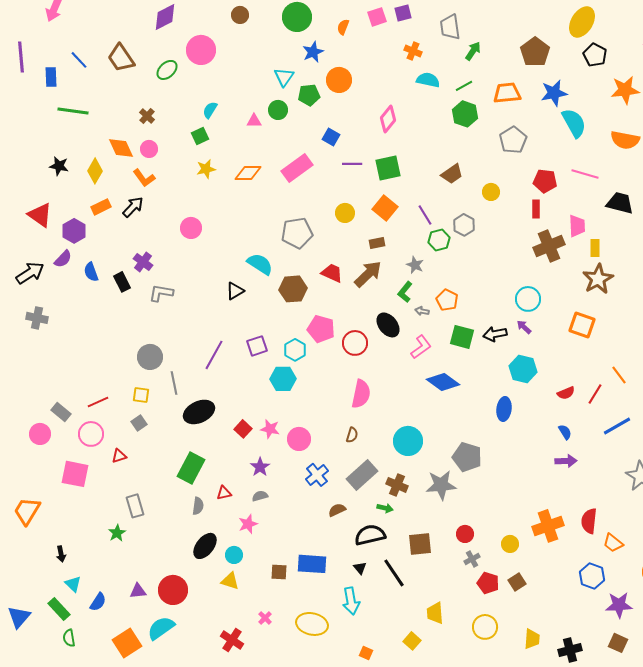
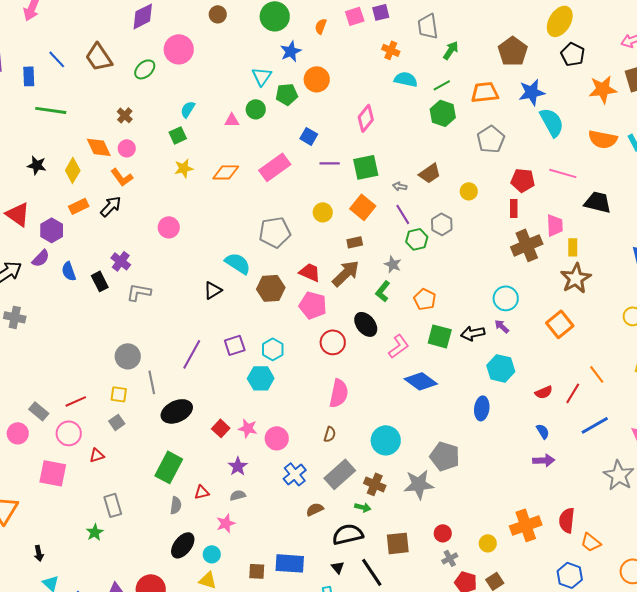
gray arrow: (422, 311) -> (400, 186), moved
orange square: (582, 325) -> (560, 324), turned 32
pink pentagon: (321, 329) -> (313, 305), moved

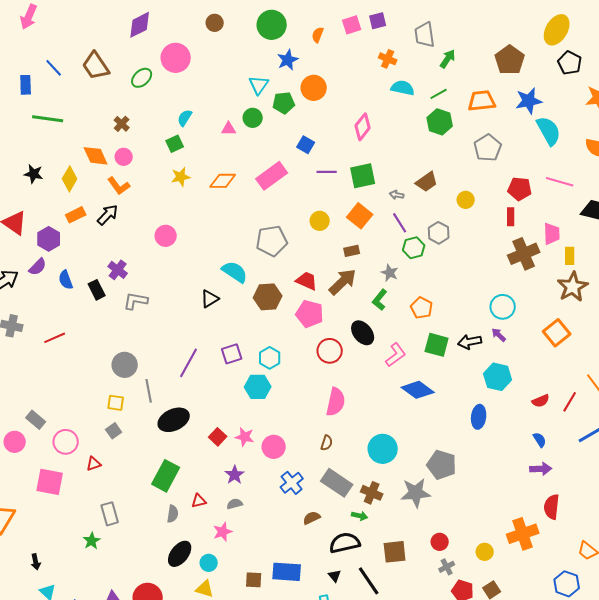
red line: (76, 401) -> (55, 338), moved
gray rectangle: (340, 474) -> (337, 483), turned 76
red semicircle: (567, 520) -> (552, 507), moved

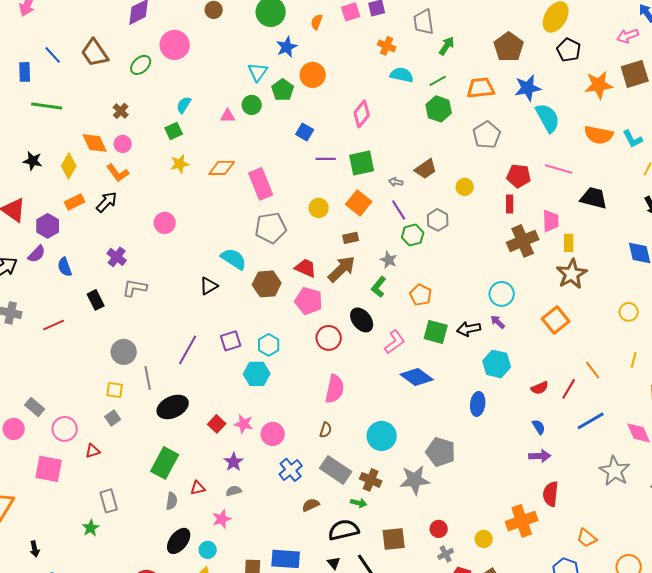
green pentagon: (284, 103) -> (283, 90), turned -30
pink rectangle: (272, 176) -> (261, 184), moved, turned -76
black rectangle: (97, 290) -> (96, 300), moved

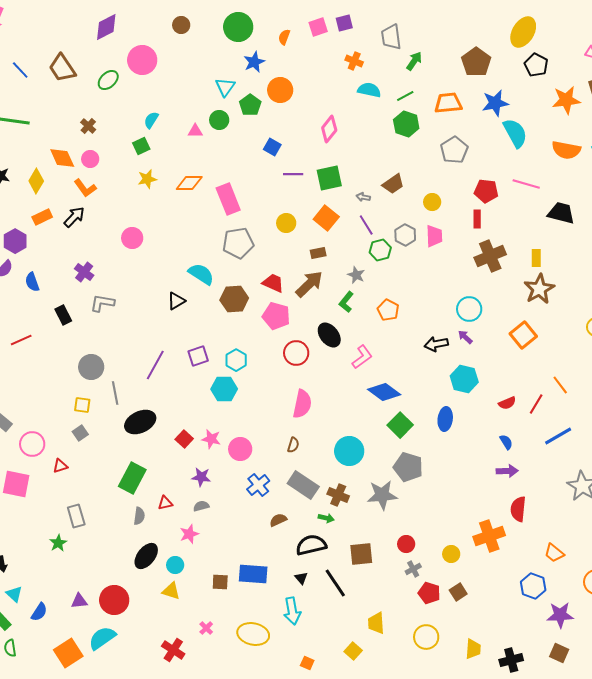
pink trapezoid: (551, 221) -> (434, 236), moved
green square: (436, 332) -> (400, 425), moved, turned 30
purple star: (234, 462) -> (201, 477), turned -30

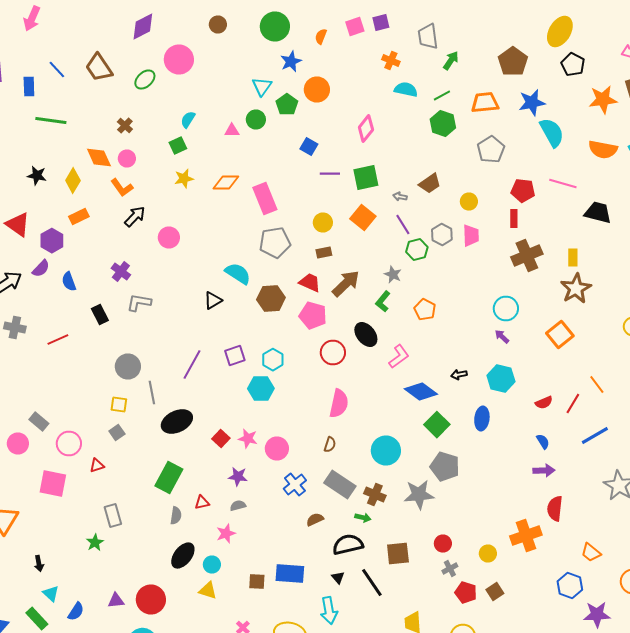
black arrow: (74, 217) -> (135, 216), moved
brown rectangle: (318, 253) -> (324, 252), moved
black arrow: (436, 344) -> (459, 374), moved, size x0.7

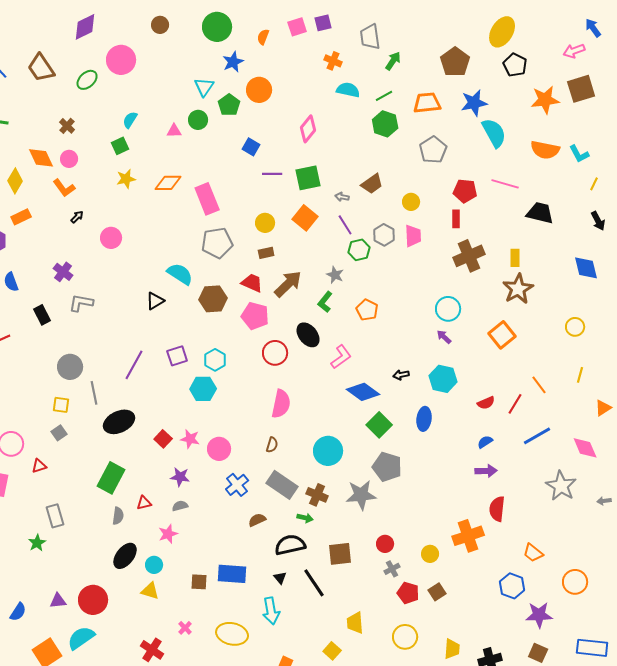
black arrow: (135, 216) -> (77, 217), size x0.6
blue semicircle: (543, 442) -> (485, 442), turned -91

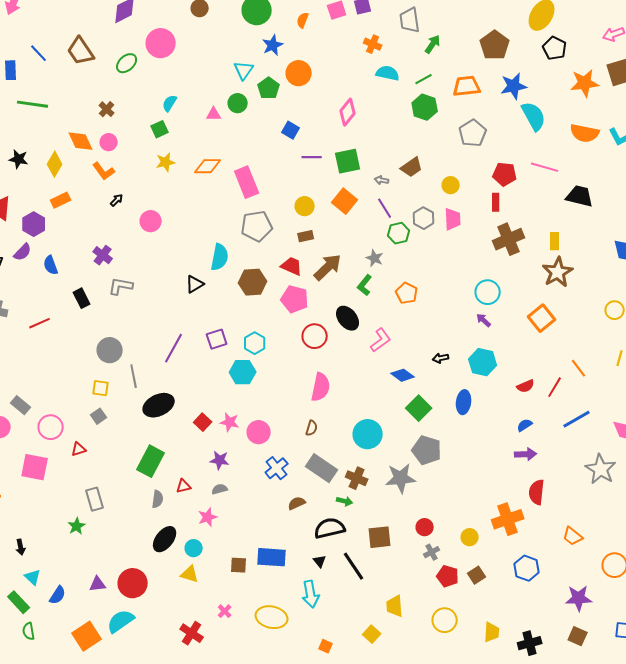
cyan semicircle: (180, 274) -> (220, 257), turned 68
blue diamond: (363, 392) -> (403, 375), size x0.7
blue hexagon: (512, 586) -> (527, 568), moved

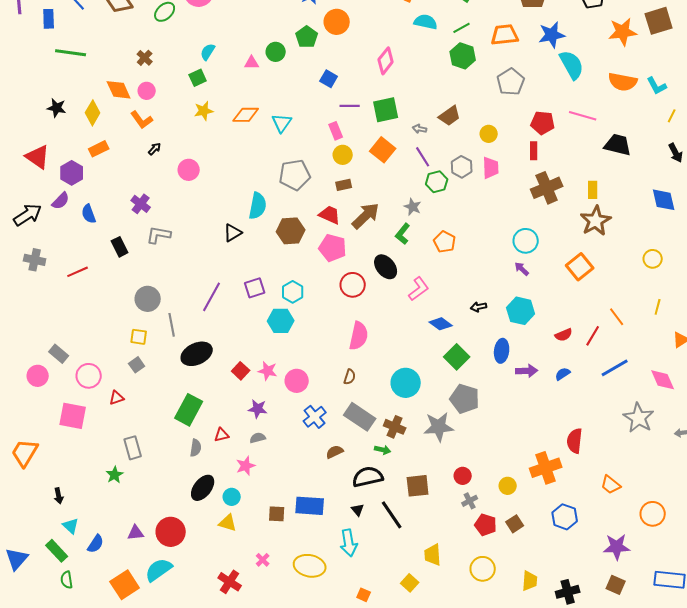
cyan triangle: (244, 70) -> (282, 123), moved
pink rectangle: (247, 182) -> (336, 131), moved, size x0.6
purple arrow: (526, 454) -> (527, 371), moved

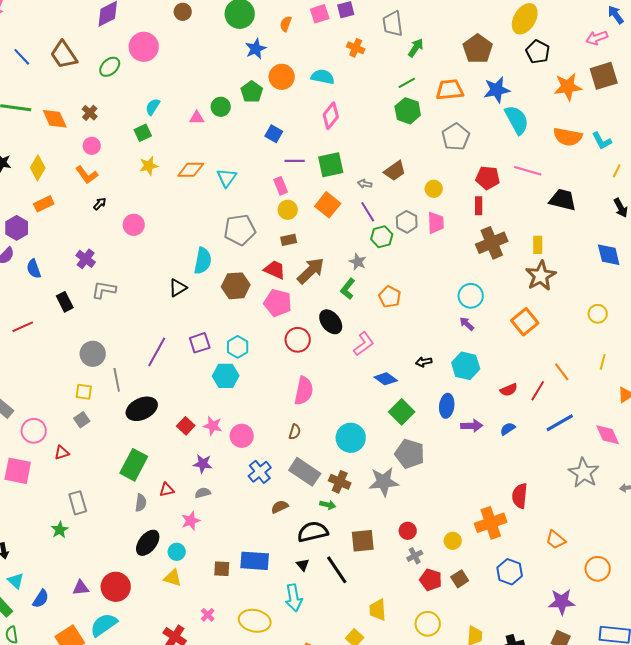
cyan semicircle: (426, 22) -> (323, 77), moved
orange diamond: (119, 90) -> (55, 119), moved

